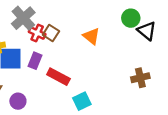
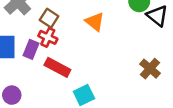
red cross: (37, 33) -> (48, 37), moved
brown cross: (140, 78) -> (150, 69), turned -36

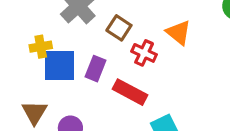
red cross: (48, 37) -> (144, 53), moved

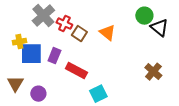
brown square: (119, 28) -> (79, 34), moved
red cross: (144, 53) -> (64, 24), moved

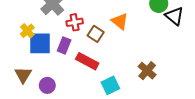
red cross: (64, 24) -> (75, 22), moved, turned -35
brown square: (79, 34) -> (96, 34), moved
yellow cross: (19, 42) -> (27, 31), turned -32
brown cross: (153, 72) -> (147, 71), moved

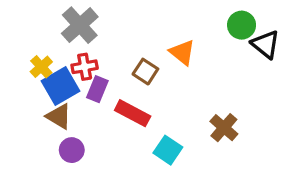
red cross: (75, 22) -> (85, 67), moved
blue square: (40, 43) -> (61, 86), turned -30
brown triangle: (23, 75) -> (59, 116), moved, turned -30
cyan square: (110, 85) -> (168, 150), turned -30

